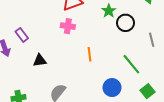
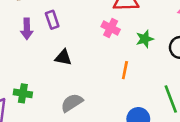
green star: (109, 11) -> (145, 39), moved

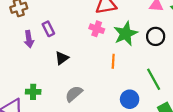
green star: (145, 39) -> (126, 34), size x1.6
black triangle: (63, 57) -> (62, 58), turned -40

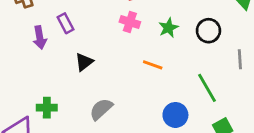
green star: (126, 34) -> (168, 28), size x0.6
orange line: (113, 61) -> (153, 65), turned -72

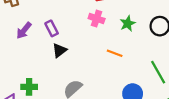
purple rectangle: (66, 23) -> (52, 28), moved
purple arrow: (40, 38) -> (24, 30), turned 48

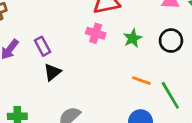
orange line: (115, 53) -> (141, 81), moved

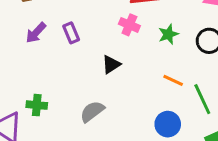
black triangle: (52, 72) -> (111, 65), moved

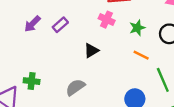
purple rectangle: (71, 33) -> (60, 25), turned 70
orange line: (173, 80) -> (141, 55), moved

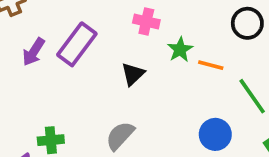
purple rectangle: (60, 25) -> (77, 44), size x1.6
green star: (137, 28) -> (180, 50), moved

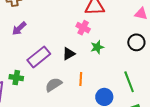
purple rectangle: (77, 44) -> (39, 57), moved
orange line: (211, 65) -> (81, 79), moved, turned 64

